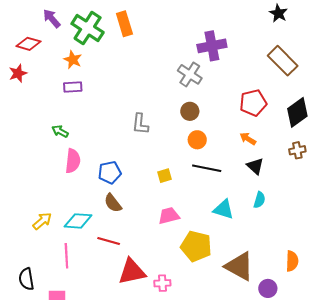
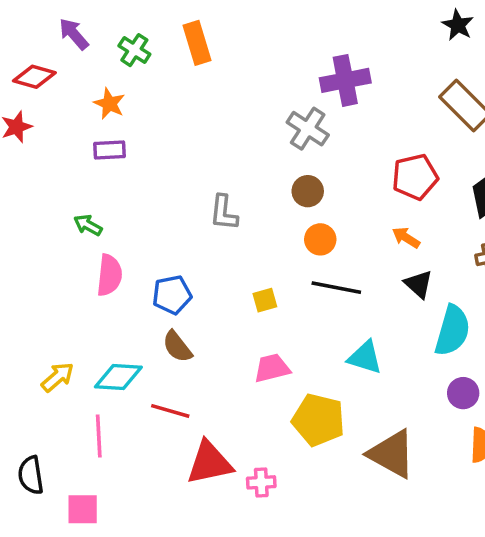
green cross: (88, 28) -> (134, 50), size x0.6
cyan semicircle: (259, 200) -> (452, 331), moved, size x1.8
purple circle: (268, 288) -> (463, 393), moved

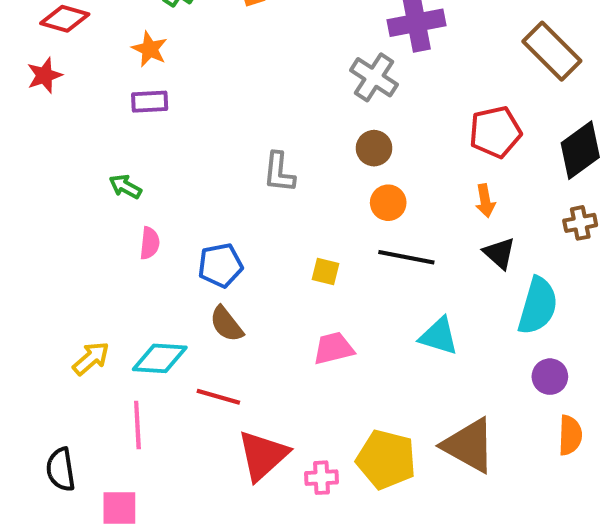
orange arrow: (406, 238) -> (485, 201), turned -132
pink semicircle: (109, 275) -> (150, 243), size x0.7
yellow square: (265, 300) -> (325, 271), turned 30
yellow pentagon: (318, 420) -> (386, 459), moved
red triangle: (209, 463) -> (263, 455), turned -30

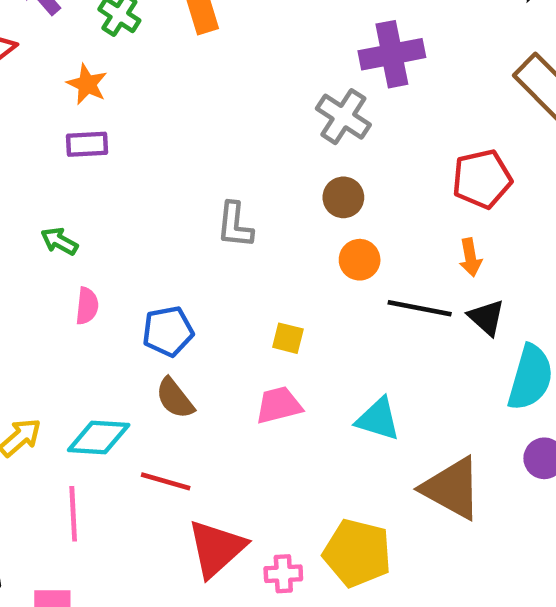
black line: (406, 257) -> (420, 308), moved
cyan triangle: (439, 336) -> (378, 419), moved
pink trapezoid: (334, 348) -> (279, 405), moved
brown triangle: (469, 445) -> (452, 488), moved

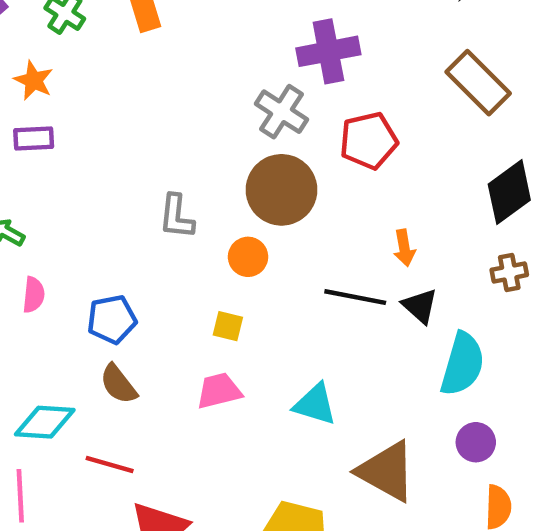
red pentagon: (482, 179) -> (369, 141), moved
brown circle: (343, 197) -> (282, 190), size x1.8
orange circle: (360, 260) -> (248, 257), moved

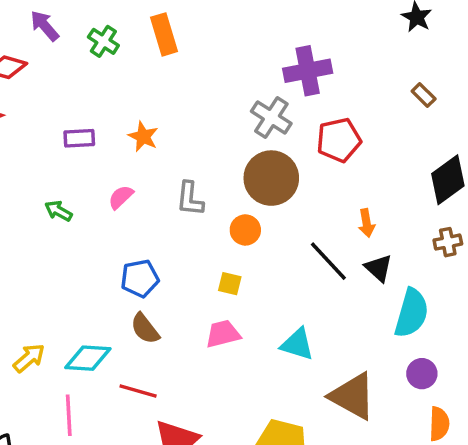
orange star: (34, 80) -> (143, 137), moved
brown rectangle: (478, 83) -> (424, 95), size x0.5
pink semicircle: (34, 295) -> (121, 197), moved, turned -140
black line: (355, 297) -> (328, 261), turned 36

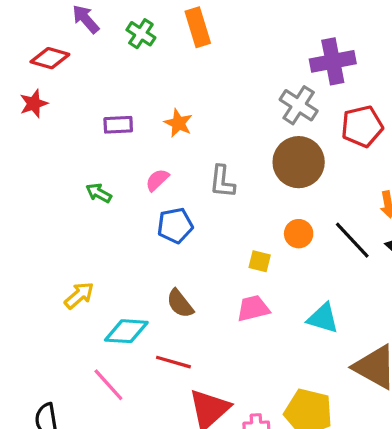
orange circle: (245, 230) -> (299, 234), moved
blue pentagon: (140, 278) -> (175, 226), moved
yellow arrow: (29, 358) -> (79, 295), moved
pink line: (69, 415) -> (108, 385), turned -39

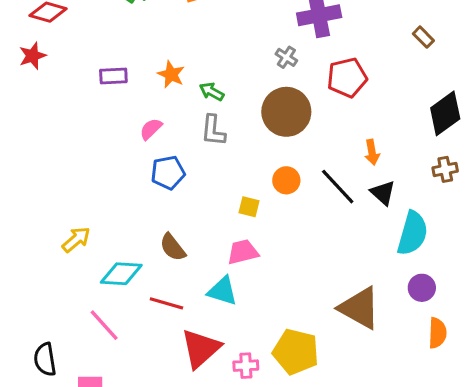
gray cross: (299, 105) -> (286, 57), size x0.6
green arrow: (99, 193) -> (212, 92), moved
cyan triangle: (323, 318) -> (222, 291), moved

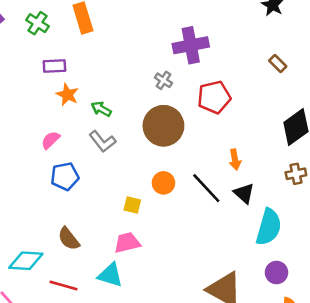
purple rectangle: (113, 76) -> (54, 66), moved
gray L-shape: (213, 130) -> (102, 141), turned -44

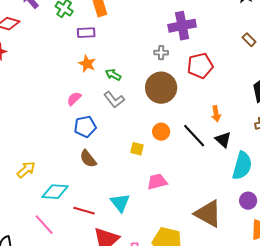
purple rectangle: (54, 66) -> (86, 33), moved
gray cross: (163, 80) -> (161, 53), turned -32
brown semicircle: (69, 239) -> (88, 159), moved
pink trapezoid: (127, 243) -> (157, 182), moved
cyan triangle: (110, 275) -> (120, 203), turned 35

